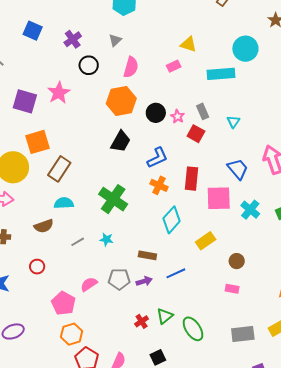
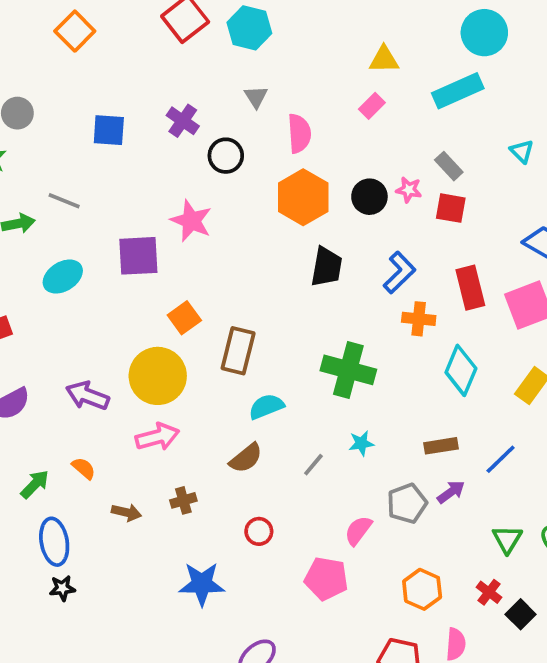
cyan triangle: (233, 122) -> (522, 151), moved
orange square: (37, 142) -> (184, 318), size x0.7
red cross: (142, 321) -> (489, 592), moved
orange hexagon: (72, 334) -> (422, 589), moved

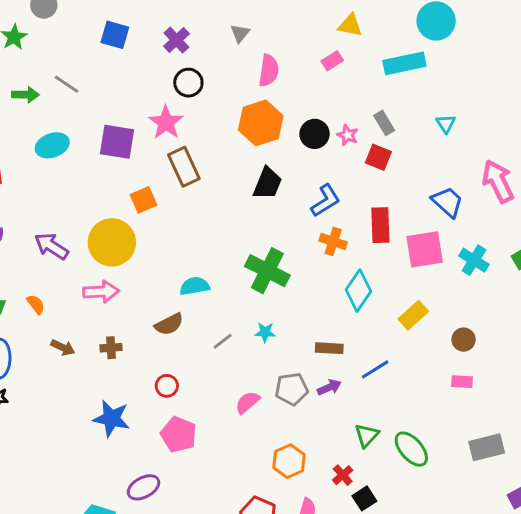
black circle: (226, 156) -> (188, 83), moved
brown rectangle: (238, 351) -> (184, 167), moved, turned -51
pink pentagon: (326, 579) -> (179, 434), moved

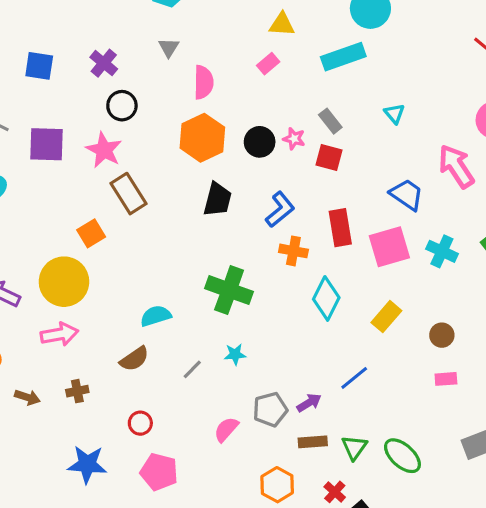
purple square: (117, 142) -> (46, 144), moved
brown rectangle: (329, 348) -> (313, 442), moved

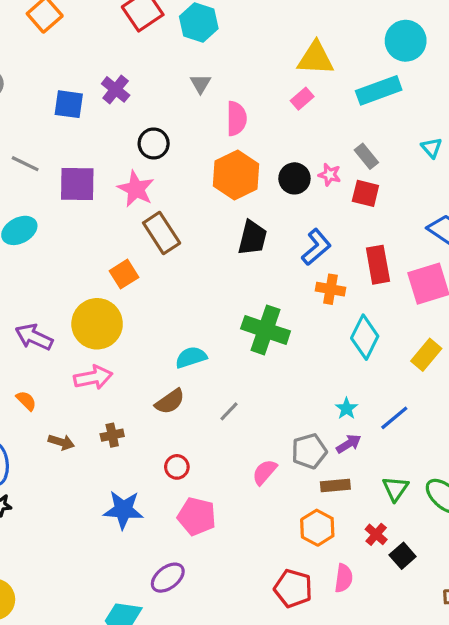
yellow triangle: (282, 24) -> (316, 58), size x1.4
purple cross: (104, 63) -> (116, 89), moved
cyan star: (235, 354) -> (347, 408), moved, turned -30
brown rectangle: (313, 442) -> (335, 485), moved

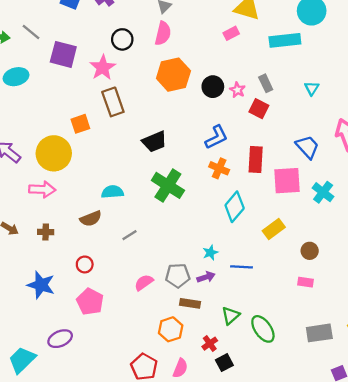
pink semicircle: (236, 118) -> (163, 33), moved
black trapezoid: (252, 238) -> (154, 142), moved, turned 40
blue line: (394, 418) -> (241, 267), turned 30

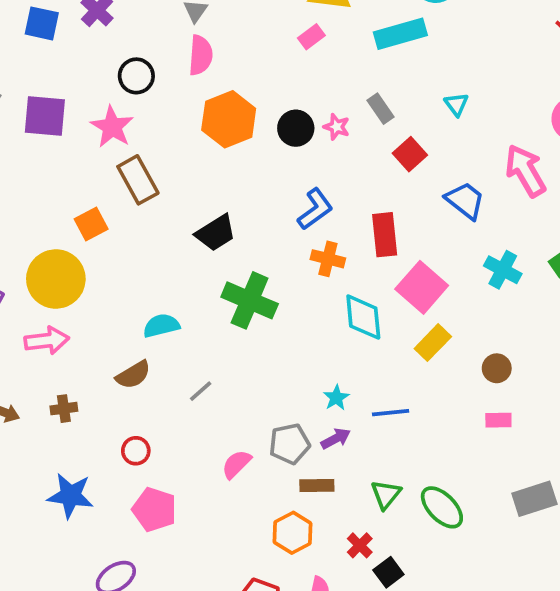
red square: (259, 109) -> (410, 154), moved, turned 30
pink square: (287, 181) -> (422, 287), moved, turned -36
cyan diamond: (235, 207) -> (363, 317), turned -36

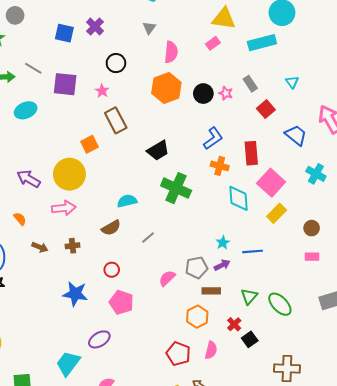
pink semicircle: (201, 55) -> (171, 52), moved
pink star: (112, 127) -> (102, 91), size x0.6

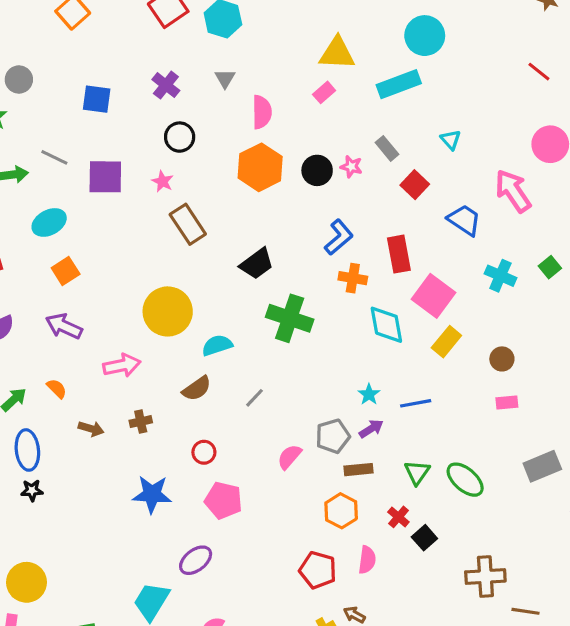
purple cross: (95, 27) -> (166, 85), moved
orange square: (89, 144) -> (66, 271), moved
yellow circle: (69, 174) -> (168, 311), moved

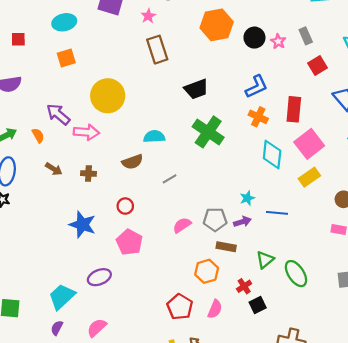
yellow circle: (168, 311) -> (108, 96), moved
purple arrow: (64, 326) -> (58, 114), moved

